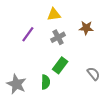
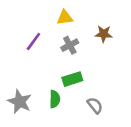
green rectangle: (60, 65) -> (72, 79), turned 35
gray semicircle: (93, 74) -> (95, 105), moved

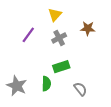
yellow triangle: (65, 18) -> (55, 15), turned -40

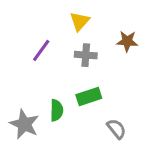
gray cross: (59, 38) -> (86, 55), turned 32
green semicircle: (46, 84) -> (57, 110), moved

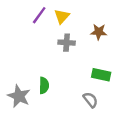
purple line: (41, 50) -> (39, 15), moved
green rectangle: (89, 97) -> (101, 75), moved, turned 30

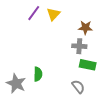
gray cross: (67, 43) -> (79, 46), moved

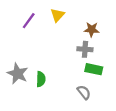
purple line: (34, 13) -> (29, 21), moved
gray star: (16, 83) -> (18, 74), moved

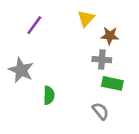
yellow triangle: (57, 15) -> (86, 19), moved
gray star: (18, 74) -> (21, 70), moved

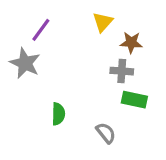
gray star: (21, 70) -> (25, 63), moved
gray semicircle: (101, 111) -> (106, 133), moved

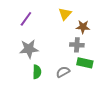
gray star: (25, 63) -> (29, 49), moved, turned -30
gray semicircle: (106, 133) -> (63, 72), moved, turned -80

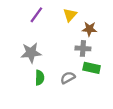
purple line: (26, 19) -> (36, 15), moved

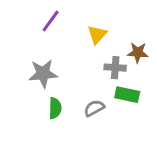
yellow triangle: (70, 15) -> (97, 35), moved
brown star: (89, 29) -> (138, 53), moved

